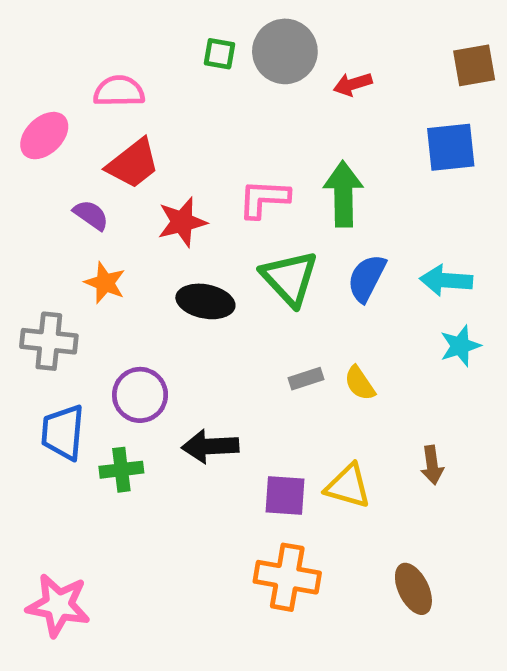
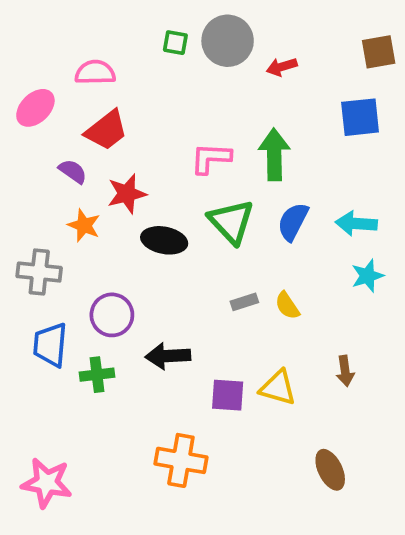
red star: (182, 222) -> (127, 194), moved
orange cross: (287, 577) -> (181, 460), moved

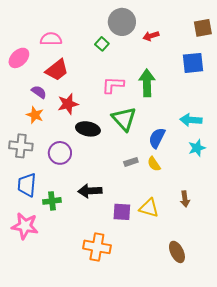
green square: (175, 43) -> (102, 44), moved, turned 32
blue semicircle: (293, 222) -> (157, 138), moved
orange star: (84, 225) -> (35, 115), moved
purple circle: (112, 315) -> (60, 153), moved
pink star: (47, 483) -> (25, 226), moved

